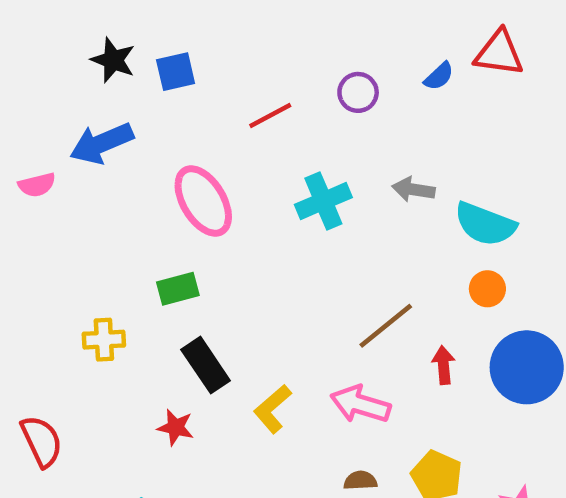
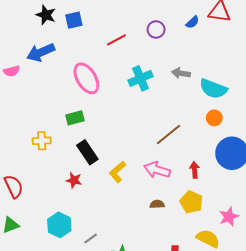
red arrow: (444, 365) -> (195, 170), moved

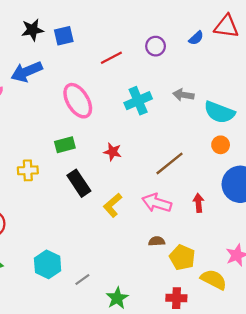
black star: (46, 15) -> (32, 30), turned -30
red star: (74, 180) -> (113, 152), moved
yellow pentagon: (191, 202) -> (182, 257), moved

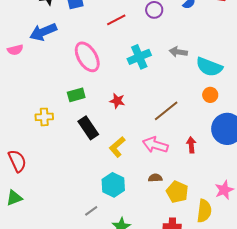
cyan hexagon: (48, 264) -> (113, 185), moved
yellow semicircle: (214, 280) -> (204, 211), turned 70

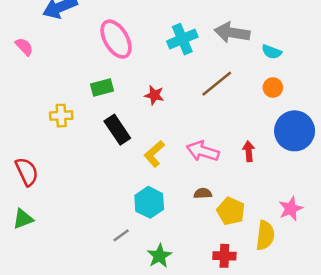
pink semicircle: (15, 50) -> (24, 47), moved, turned -119
gray arrow: (178, 52) -> (232, 33), size x1.5
cyan semicircle: (209, 67) -> (272, 52), size x0.6
brown line: (166, 111) -> (217, 84), moved

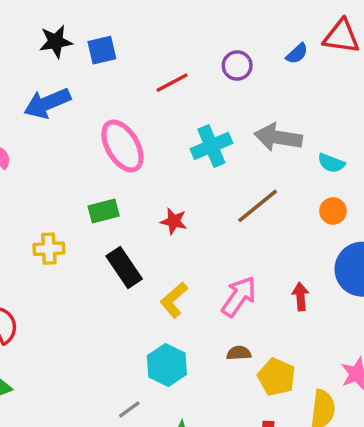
pink arrow: (203, 151) -> (239, 297), turned 108

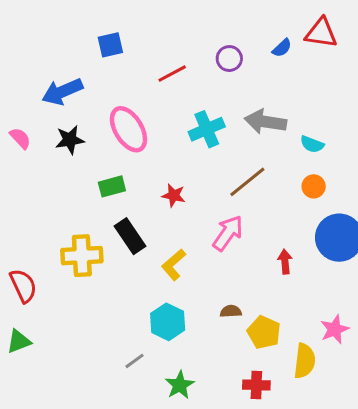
black star: (56, 42) -> (70, 140), moved
yellow cross: (49, 249) -> (82, 256), moved, size x1.5
pink arrow: (239, 297) -> (228, 233), moved

